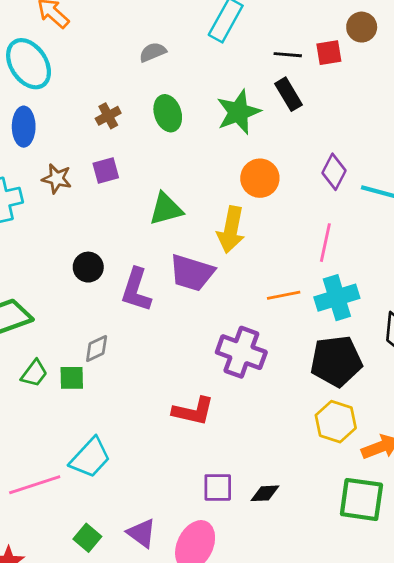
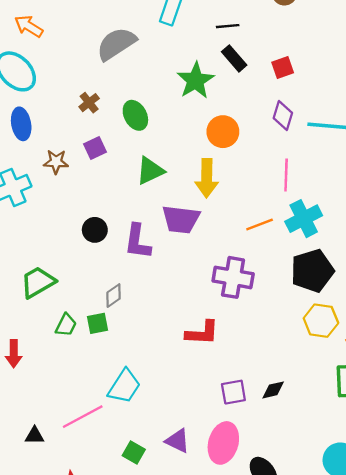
gray semicircle: (153, 52) -> (116, 44), size x1.8
red square: (329, 53) -> (283, 68), moved
green ellipse: (168, 113) -> (135, 115), moved

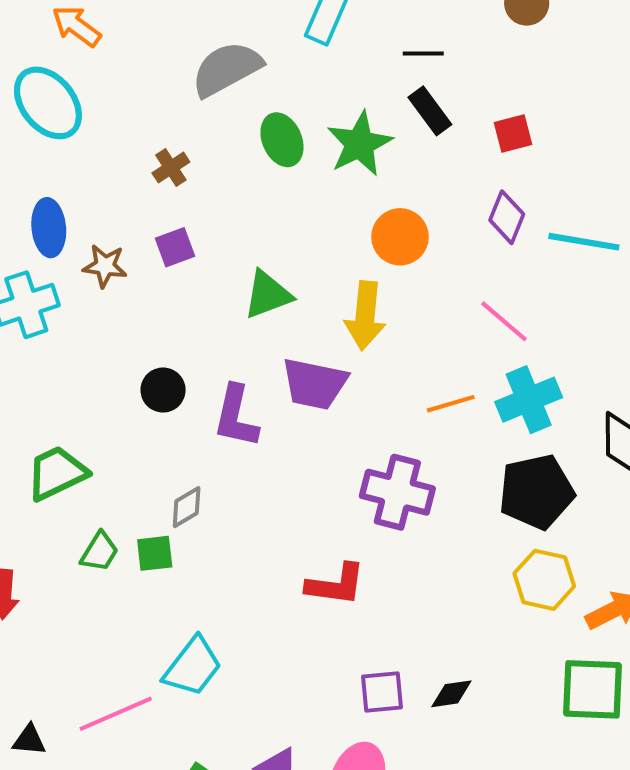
green ellipse: (135, 115) -> (282, 140), moved
blue ellipse: (21, 124) -> (49, 228), moved
pink line: (286, 175) -> (504, 321), turned -56

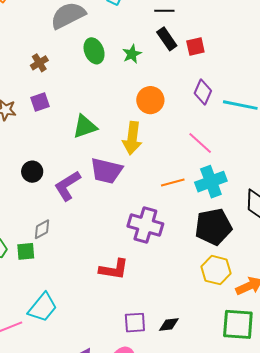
red square: (513, 134) -> (195, 47), moved
green star: (360, 144) -> (132, 54), size x0.6
purple L-shape: (236, 416) -> (67, 186), turned 44

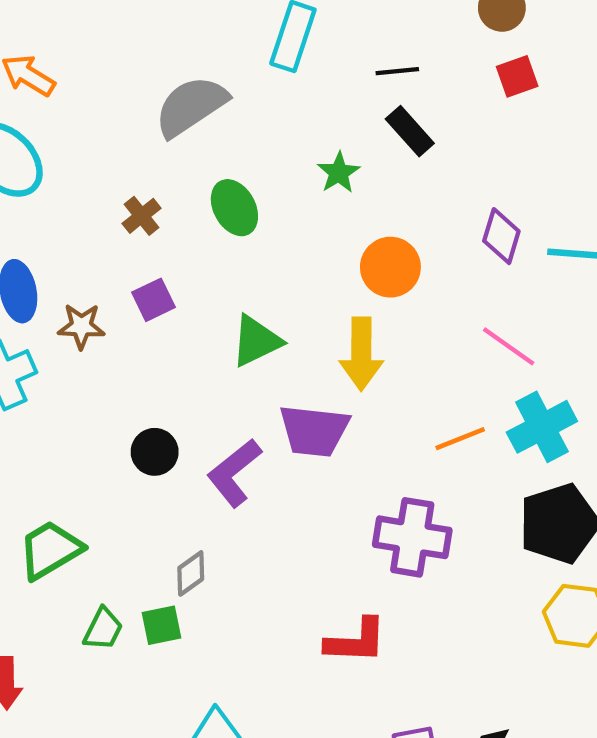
red square: (195, 47) -> (517, 76), moved
green ellipse: (94, 51) -> (234, 208), moved

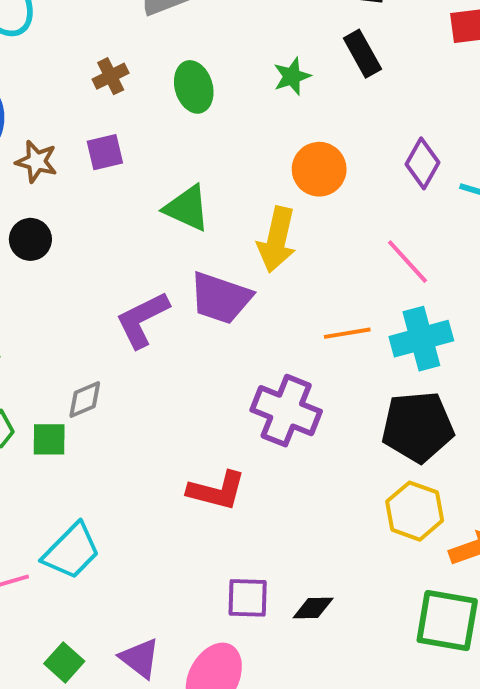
green triangle: (256, 341) -> (187, 208), turned 38
black circle: (155, 452) -> (30, 239), moved

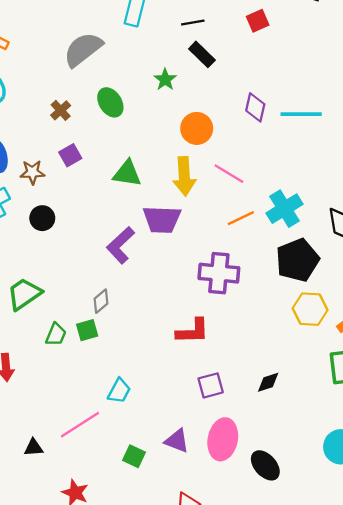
pink line: (408, 262) -> (229, 174), moved
cyan trapezoid: (71, 551) -> (119, 391), size x0.7
purple square: (248, 598) -> (211, 385), moved

